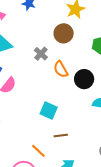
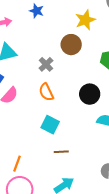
orange semicircle: (61, 69) -> (46, 92), moved
orange line: (38, 151) -> (17, 164), moved, turned 63

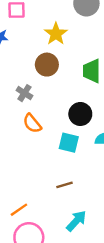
cyan square: (50, 125) -> (69, 143), moved
orange line: (17, 164) -> (19, 210), turned 49

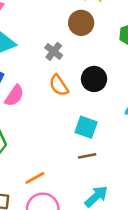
black circle: (80, 114) -> (94, 79), moved
cyan square: (69, 143) -> (86, 127), moved

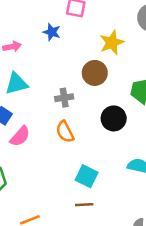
gray cross: (54, 51) -> (64, 98), turned 36
black circle: (94, 79) -> (114, 118), moved

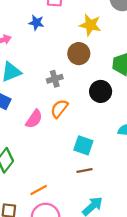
yellow star: (112, 43) -> (90, 25), turned -30
orange semicircle: (65, 132) -> (59, 109), turned 72
pink semicircle: (20, 136) -> (34, 119), moved

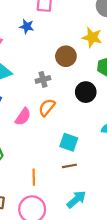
yellow star: (90, 25) -> (92, 37), moved
orange line: (39, 190) -> (34, 177), moved, turned -63

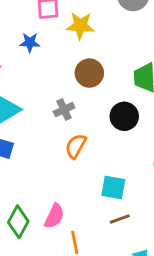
yellow star: (92, 37) -> (80, 26), moved
pink semicircle: (23, 117) -> (54, 216), moved

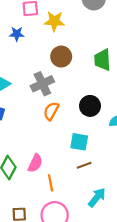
gray cross: (64, 110) -> (42, 84), size x1.5
black circle: (124, 116) -> (90, 106), moved

